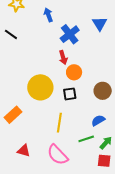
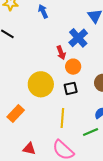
blue cross: (70, 34) -> (78, 38), moved

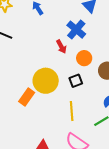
orange circle: (73, 67) -> (84, 58), moved
orange rectangle: (16, 114) -> (27, 97), moved

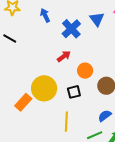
blue cross: (76, 30) -> (71, 29), moved
red arrow: (61, 47) -> (64, 56), turned -104

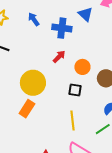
blue cross: (71, 29) -> (62, 28), turned -30
yellow circle: (44, 88) -> (33, 83), moved
black square: (74, 92) -> (75, 90), turned 32

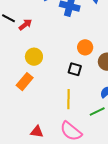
red arrow: (59, 57) -> (25, 25), moved
yellow circle: (33, 83) -> (34, 57), size x0.7

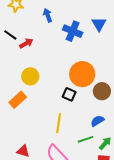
orange circle: (85, 47) -> (82, 74), size x1.6

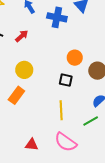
red arrow: (26, 43) -> (22, 36), moved
orange circle: (82, 74) -> (75, 58), size x0.6

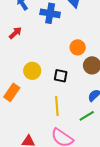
orange circle: (75, 58) -> (78, 47), moved
yellow circle: (24, 70) -> (32, 71), moved

